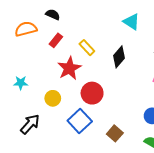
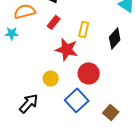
yellow rectangle: (87, 48) -> (84, 29), turned 56
red star: (69, 68) -> (67, 49), turned -30
cyan star: (21, 83) -> (12, 33), moved

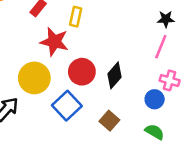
black diamond: (115, 38) -> (114, 75), moved
yellow circle: (51, 78) -> (34, 78), size x1.6

